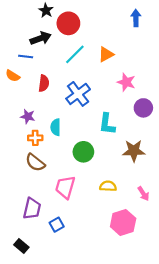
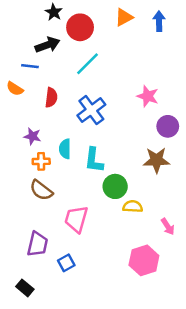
orange triangle: (106, 54) -> (124, 17), moved
cyan L-shape: (107, 124) -> (94, 160), moved
brown star: (134, 151) -> (156, 160), moved
green circle: (83, 152) -> (115, 186), moved
yellow semicircle: (108, 186) -> (133, 207), moved

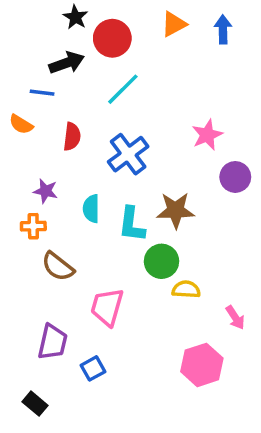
pink star: (148, 96) -> (207, 135), turned 30
brown star: (156, 160) -> (176, 210), moved
orange cross: (41, 161) -> (33, 226), moved

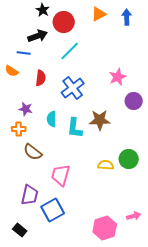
green circle: (162, 261) -> (129, 159), moved
pink arrow: (235, 317) -> (134, 216), moved, turned -72
pink hexagon: (202, 365) -> (105, 228), moved
blue square: (93, 368) -> (53, 210), size x1.6

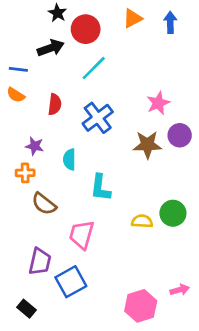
blue line: (24, 53) -> (18, 69), moved
brown star: (100, 120) -> (147, 145), moved
cyan L-shape: (75, 128) -> (100, 188), moved

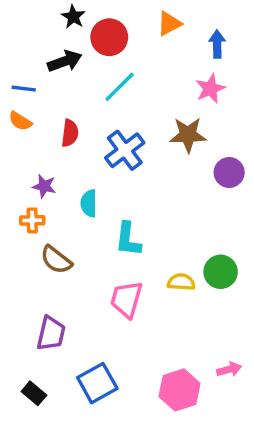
blue arrow: (170, 22) -> (217, 44), moved
pink star: (158, 103) -> (210, 89), moved
brown star: (147, 145) -> (188, 135), moved
pink trapezoid: (82, 235) -> (126, 299), moved
blue square: (71, 282) -> (97, 383), moved

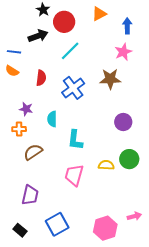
purple circle: (229, 172) -> (123, 122), moved
brown semicircle: (56, 260) -> (33, 152), turned 108

